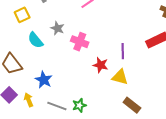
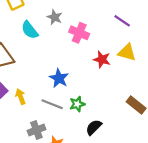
purple line: (123, 51) -> (122, 21), moved, turned -56
yellow triangle: (120, 77) -> (127, 52), moved
blue star: (44, 80) -> (59, 78), moved

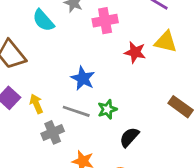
pink cross: (79, 33) -> (105, 21), turned -30
gray cross: (36, 130) -> (53, 132), moved

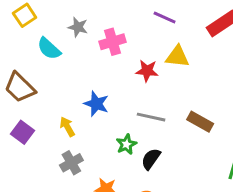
yellow arrow: (36, 104) -> (67, 127), moved
green star: (107, 109) -> (126, 144), moved
gray line: (76, 111) -> (151, 117), moved

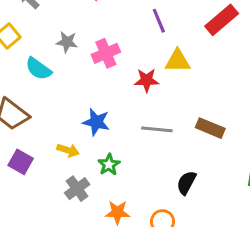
purple line: (165, 17) -> (159, 21), turned 50
yellow arrow: (67, 127) -> (68, 150), turned 144
green star: (126, 144) -> (109, 165), moved
black semicircle: (151, 159) -> (186, 183), moved

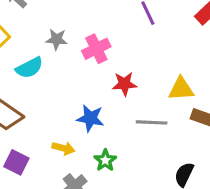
yellow triangle: (177, 61) -> (181, 89), moved
cyan semicircle: (38, 69) -> (29, 68), turned -60
red star: (147, 80) -> (125, 84), moved

